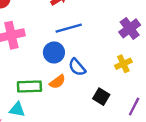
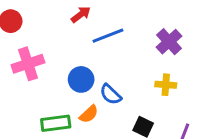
blue line: (69, 28) -> (108, 36), moved
yellow cross: (123, 64) -> (166, 85), turned 35

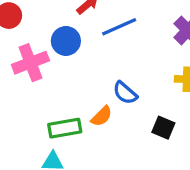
blue circle: (81, 79) -> (66, 41), moved

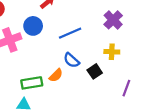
blue line: (119, 27) -> (70, 33), moved
black square: (163, 128) -> (95, 71), moved, turned 32

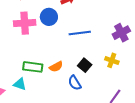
blue semicircle: (71, 60) -> (75, 83), moved
black square: (95, 71) -> (85, 65), moved, turned -32

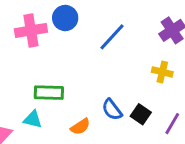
blue line: (80, 33) -> (112, 37), turned -35
black square: (85, 65) -> (141, 114), moved
orange semicircle: (56, 67) -> (80, 127), moved

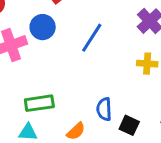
blue semicircle: (112, 110) -> (104, 109), turned 45
black square: (141, 114) -> (129, 125), moved

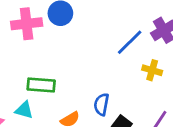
blue line: (92, 38) -> (130, 42), moved

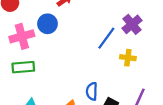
green rectangle: (41, 85) -> (23, 67), moved

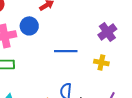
blue line: (106, 38) -> (66, 51), moved, turned 50

